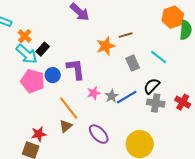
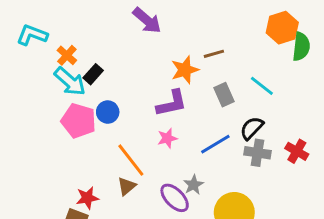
purple L-shape: (76, 69) -> (172, 103), moved, turned 85
gray star: (112, 96) -> (194, 185), moved

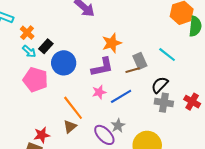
brown line: (214, 54) -> (133, 70), moved
cyan arrow: (70, 81) -> (29, 51), size x0.6
blue circle: (108, 112) -> (64, 63), moved, size x1.5
blue line: (215, 144) -> (121, 96), moved

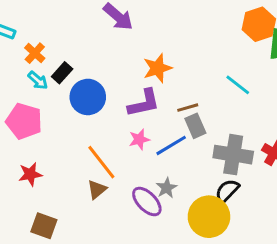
gray rectangle: (140, 61) -> (195, 126), moved
pink pentagon: (35, 80) -> (24, 121), moved
black semicircle: (160, 85) -> (227, 191), moved
gray cross: (164, 103) -> (233, 155), size x1.4
red star: (42, 135) -> (30, 174), moved

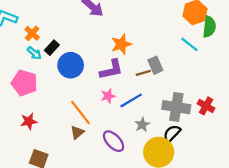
cyan line: (238, 85) -> (189, 44), moved
gray rectangle: (195, 126) -> (155, 65), moved
gray star: (167, 188) -> (142, 125), moved

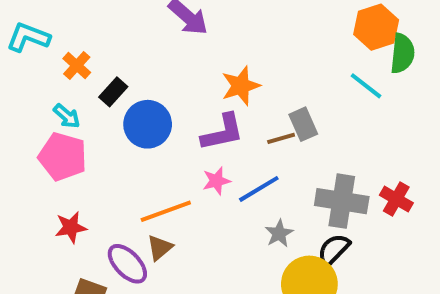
cyan arrow: (34, 53) -> (67, 116), moved
orange line: (80, 113) -> (166, 211), turned -72
purple ellipse: (114, 141) -> (127, 264), moved

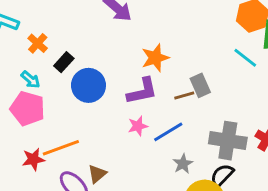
orange line: (166, 211) -> (61, 148), moved

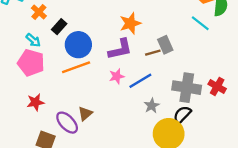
orange line: (61, 148) -> (76, 67), moved

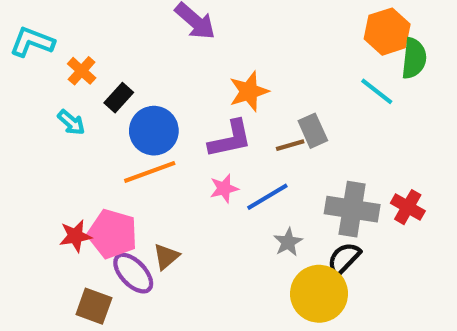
pink pentagon: (31, 63) -> (113, 234), moved

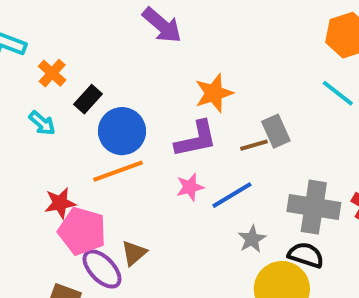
red star: (75, 236) -> (60, 203), moved
black semicircle: (344, 259) -> (306, 255), turned 64

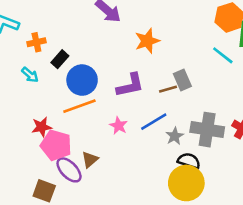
orange cross: (52, 73) -> (36, 42), turned 36
orange star: (214, 93) -> (147, 41), moved
pink star: (190, 187) -> (119, 126), moved, turned -30
gray star: (252, 239) -> (175, 136), moved
black semicircle: (306, 255) -> (189, 161), moved

